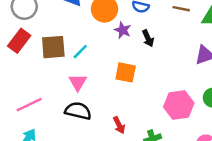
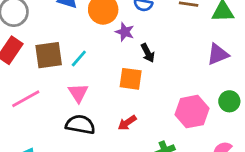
black arrow: (148, 38) -> (148, 53), moved
pink line: (29, 105) -> (26, 99), moved
red arrow: (119, 125) -> (127, 123), moved, turned 84

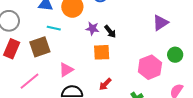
purple star: (125, 32) -> (92, 29), moved
cyan line: (79, 58) -> (54, 28), moved, turned 72
pink triangle: (78, 93) -> (66, 70), turned 42

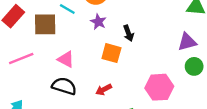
purple star: (92, 29) -> (98, 22), moved
green circle: (175, 55) -> (194, 66), moved
pink triangle: (66, 70) -> (66, 59), turned 42

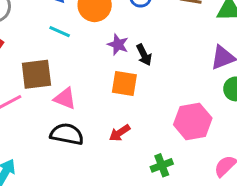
purple star: (98, 22) -> (118, 45), moved
brown square: (45, 24) -> (36, 74), moved

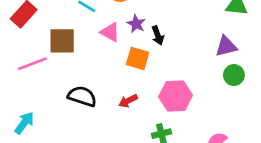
pink triangle: (65, 98) -> (110, 32), moved
pink hexagon: (193, 121) -> (176, 96), moved

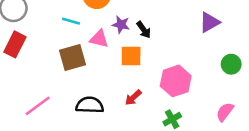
brown square: (62, 41) -> (73, 57), moved
pink line: (32, 64) -> (38, 106), moved
green circle: (234, 75) -> (231, 64), moved

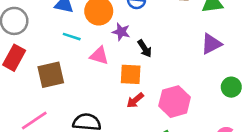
purple star: (121, 25) -> (121, 32), moved
brown square: (73, 57) -> (51, 75), moved
red arrow: (133, 98) -> (135, 100), moved

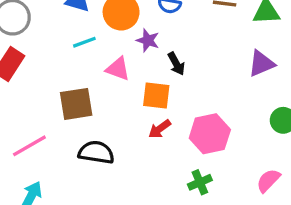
cyan line: (72, 37) -> (84, 42), turned -42
brown square: (51, 75) -> (76, 104), moved

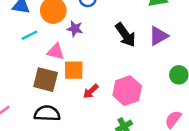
black arrow: (176, 64) -> (125, 35), moved, size x1.5
orange square: (156, 96) -> (74, 70), moved
brown square: (76, 104) -> (46, 80), moved, turned 30

